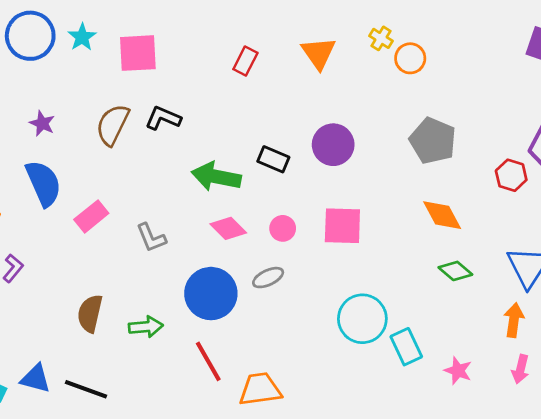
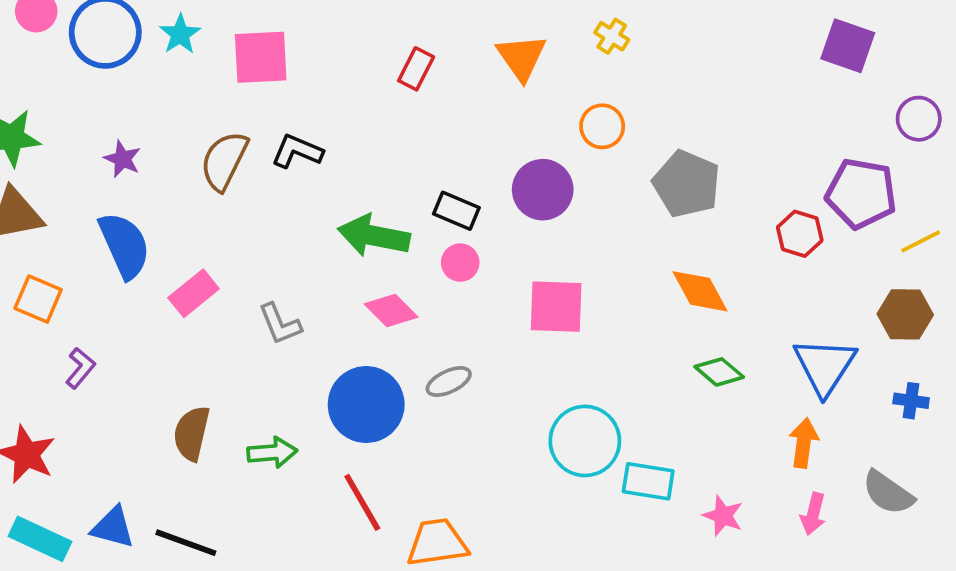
orange circle: (410, 58) -> (602, 126), moved
pink circle: (283, 228) -> (460, 263), moved
cyan rectangle: (406, 347) -> (648, 481), turned -56

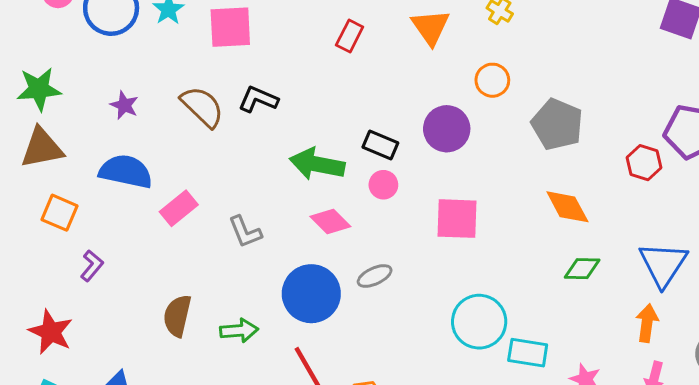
brown semicircle: (224, 161) -> (202, 107), turned 108
blue semicircle: (124, 245) -> (126, 171), turned -54
green diamond: (719, 372) -> (582, 269), turned -39

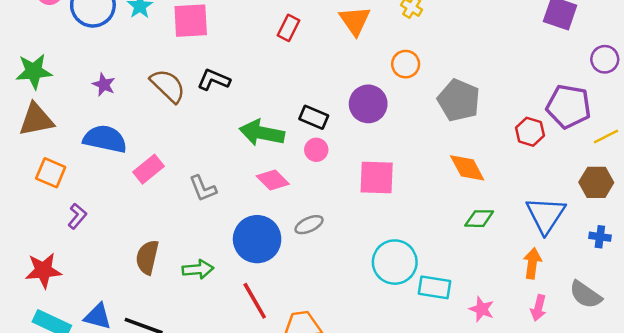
red star: (51, 332) -> (43, 271), turned -30

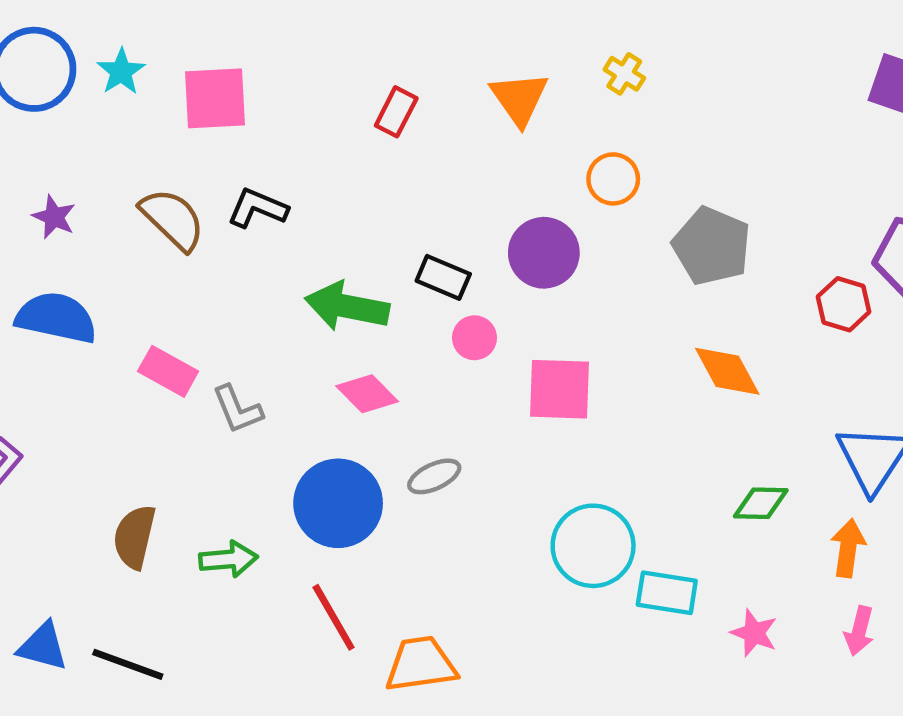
pink circle: (316, 150) -> (474, 338), moved
pink rectangle: (148, 169) -> (168, 371), moved, turned 68
green diamond: (479, 219) -> (761, 503), moved

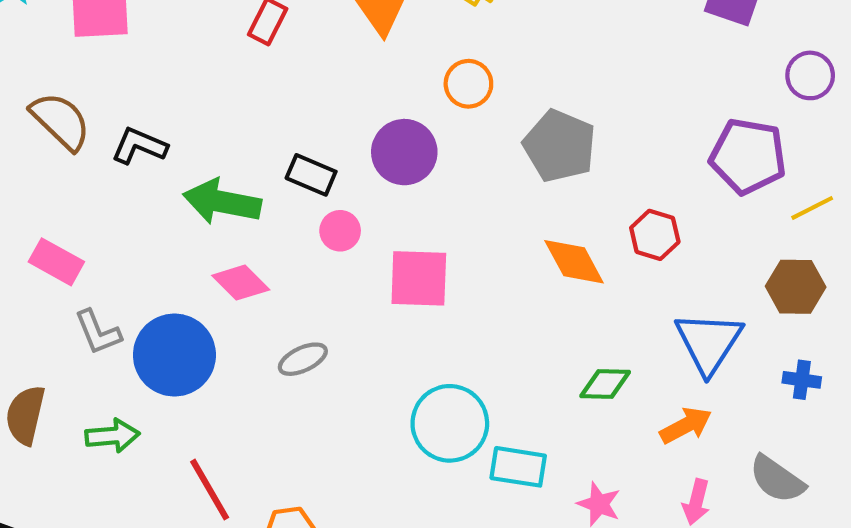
black L-shape: (258, 208) -> (139, 146), moved
red hexagon: (844, 304) -> (655, 235), moved
gray L-shape: (237, 409) -> (98, 332), moved
blue circle: (338, 503) -> (174, 355), moved
orange arrow: (848, 548) -> (686, 425), turned 54

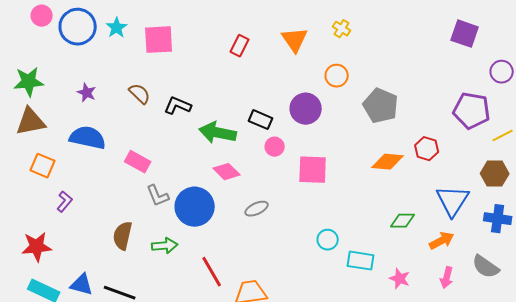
brown semicircle: (61, 121) -> (140, 94), size x0.7
orange diamond: (574, 262) -> (388, 162), turned -56
blue cross: (802, 380) -> (498, 219), size x1.5
cyan circle: (450, 423) -> (328, 240), size x0.6

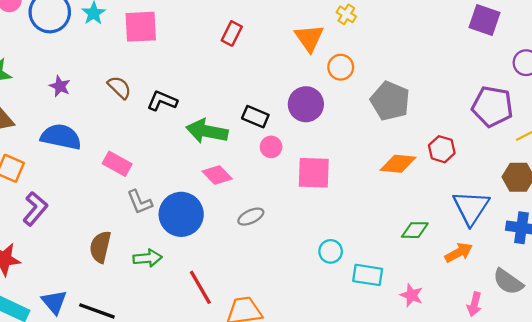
orange triangle: (295, 40) -> (309, 38), moved
purple L-shape: (65, 202) -> (35, 209), size x1.4
pink arrow: (447, 278) -> (474, 304), moved
blue triangle: (82, 285) -> (54, 302), turned 35

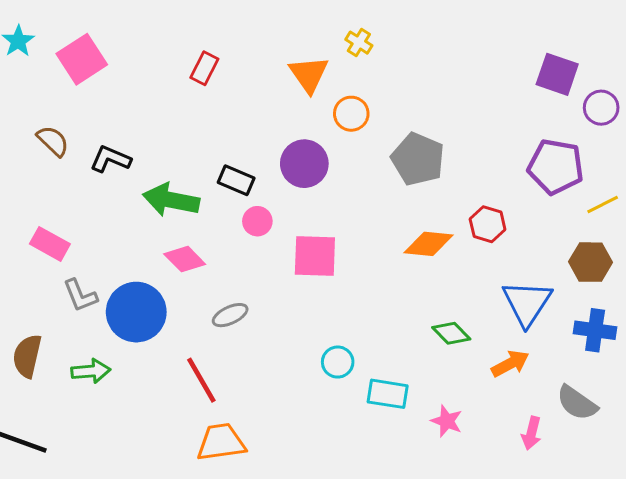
purple square: (485, 20) -> (557, 74), moved
pink square: (141, 27) -> (82, 59), turned -30
green diamond: (415, 230) -> (451, 333), turned 44
red line: (200, 287) -> (201, 380), moved

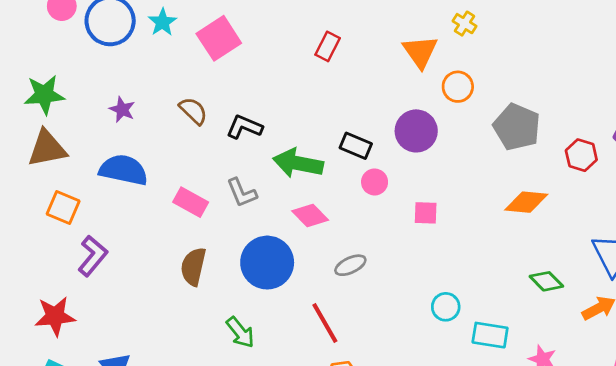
red hexagon: (488, 224) -> (581, 155), moved
pink square: (315, 256) -> (426, 213), size x0.6
gray L-shape: (80, 295) -> (242, 193), moved
brown semicircle: (27, 356) -> (193, 267), moved
green arrow: (91, 371) -> (240, 332), moved, turned 56

